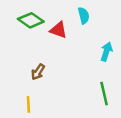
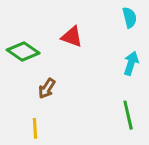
cyan semicircle: (84, 16) -> (130, 17), moved
green diamond: (31, 20) -> (23, 51), moved

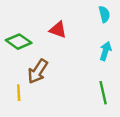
brown arrow: (47, 88) -> (38, 71), size x1.5
yellow line: (35, 128) -> (19, 93), moved

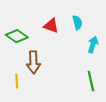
cyan semicircle: (104, 14) -> (77, 23), moved
brown arrow: (38, 71) -> (33, 62), turned -35

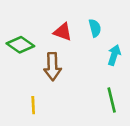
brown arrow: (33, 62) -> (52, 67), moved
yellow line: (17, 81) -> (33, 105), moved

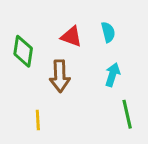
green diamond: (20, 45) -> (23, 51), turned 64
cyan arrow: (114, 55) -> (112, 75), moved

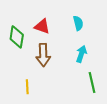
red triangle: (71, 37) -> (42, 26), moved

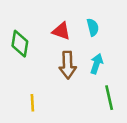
red triangle: (42, 26) -> (61, 31), moved
brown arrow: (43, 55) -> (68, 65), moved

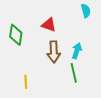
cyan semicircle: (93, 27) -> (86, 11), moved
green line: (109, 98) -> (74, 73), moved

